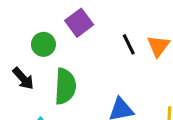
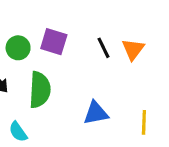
purple square: (79, 23) -> (54, 42), moved, turned -36

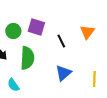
black line: (103, 48) -> (61, 41), moved
blue triangle: (96, 113) -> (63, 73), turned -30

